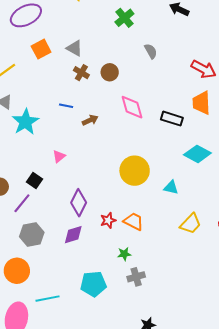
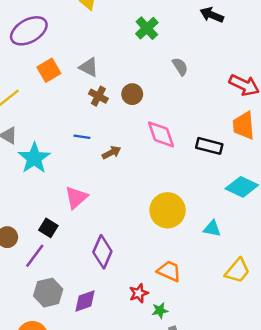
pink triangle: (59, 156) -> (76, 197), size x1.5
red star: (108, 220) -> (139, 293), moved
purple diamond: (73, 235) -> (85, 301), moved

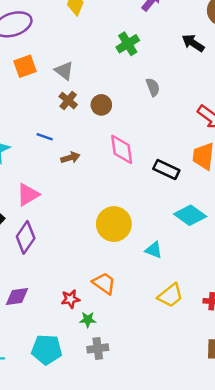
purple diamond: (102, 252) -> (26, 237), moved

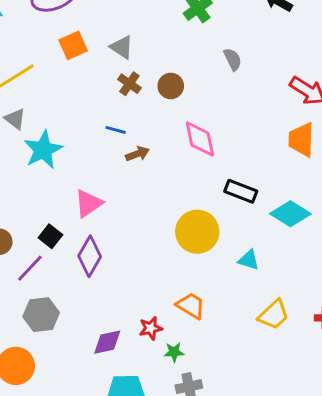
blue line: (45, 137) -> (116, 130), moved
black rectangle: (166, 169) -> (241, 191), moved
purple diamond: (17, 297) -> (107, 342), moved

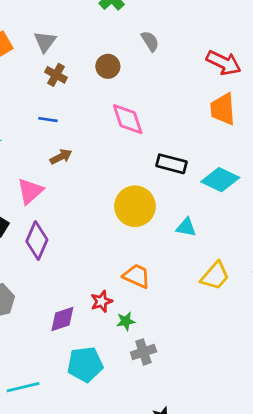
gray triangle: (122, 47) -> (45, 42), turned 40
brown circle: (171, 86) -> (108, 66), moved
brown arrow: (137, 154) -> (61, 157), moved

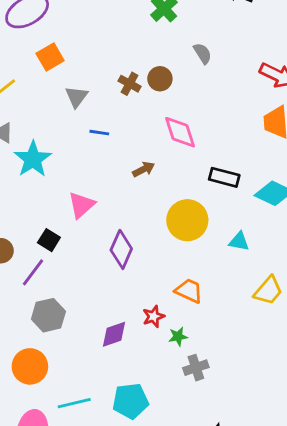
gray triangle: (45, 42) -> (76, 97), moved
brown cross: (56, 75) -> (130, 84), moved
brown arrow: (61, 157) -> (144, 169), moved
purple diamond: (37, 241) -> (121, 249), moved
cyan pentagon: (85, 364) -> (131, 401), moved

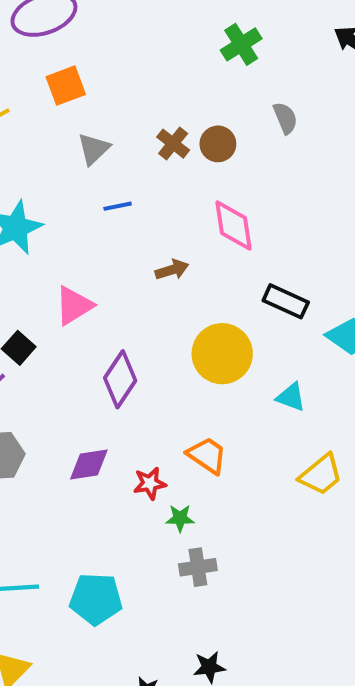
blue line: (99, 133) -> (118, 206), turned -30
purple diamond: (114, 334) -> (89, 464), moved

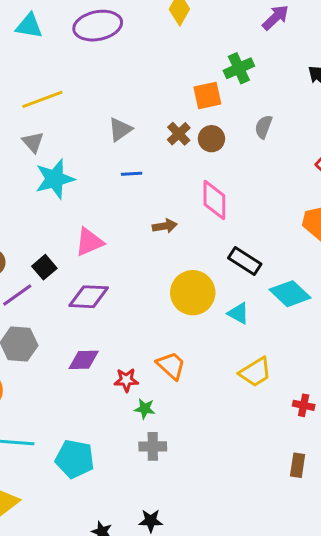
orange square: (66, 86) -> (207, 95), moved
gray semicircle: (285, 118) -> (264, 127), turned -145
purple diamond: (120, 379) -> (89, 297), moved, turned 51
cyan triangle: (291, 397) -> (238, 313), moved
yellow trapezoid: (321, 475) -> (255, 372), moved

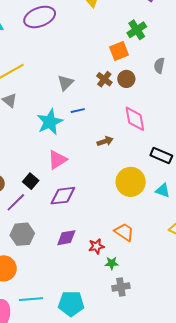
cyan star: (55, 179) -> (50, 122), moved

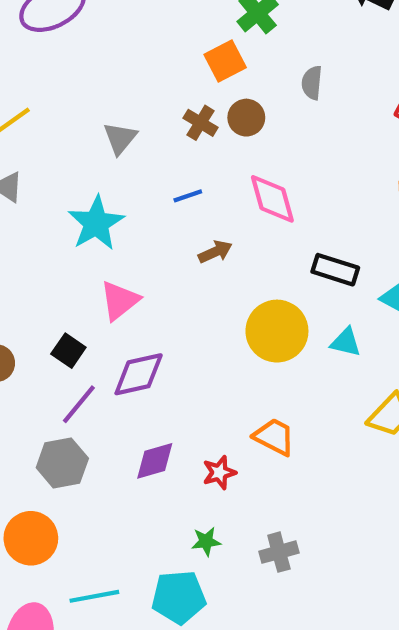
blue line: (78, 111) -> (188, 196), moved
purple line: (16, 202) -> (79, 404), moved
green star: (112, 263) -> (206, 541), moved

